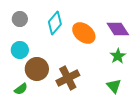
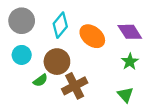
gray circle: (20, 19) -> (22, 21), size x1.5
brown circle: (37, 69) -> (57, 62), moved
green semicircle: (21, 89) -> (40, 80), moved

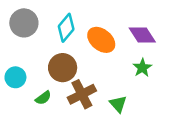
cyan circle: (22, 55) -> (15, 77), moved
green semicircle: (40, 80) -> (43, 98), moved
green triangle: (125, 95) -> (118, 104), moved

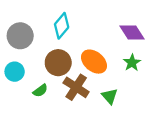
gray circle: (24, 23) -> (20, 36), moved
orange ellipse: (101, 40) -> (94, 62), moved
brown cross: (82, 94) -> (76, 87), turned -30

